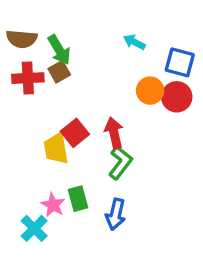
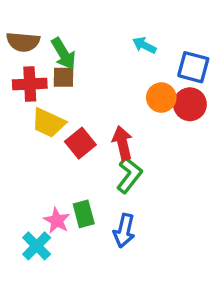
brown square: (59, 72) -> (63, 77), turned 30
yellow trapezoid: (56, 149) -> (48, 123), moved, turned -56

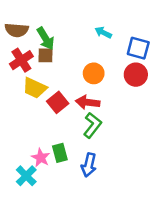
red cross: (30, 84) -> (21, 60), turned -30
orange circle: (161, 98) -> (94, 73), moved
red arrow: (122, 143) -> (88, 102), turned -70

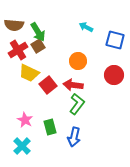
brown square: (45, 55) -> (38, 46), turned -32
red circle: (136, 75) -> (114, 75), moved
pink star: (41, 158) -> (25, 120), moved

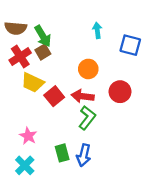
cyan arrow: (86, 27) -> (97, 30), turned 56
red circle: (114, 75) -> (120, 92), moved
green rectangle: (50, 127) -> (62, 153), moved

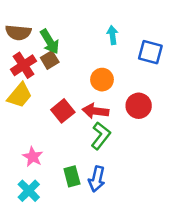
yellow trapezoid: (33, 83) -> (20, 95), moved, turned -75

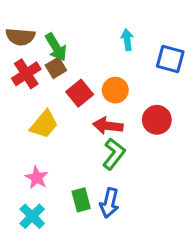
yellow trapezoid: (20, 95) -> (44, 124), moved
red square: (63, 111) -> (80, 93), moved

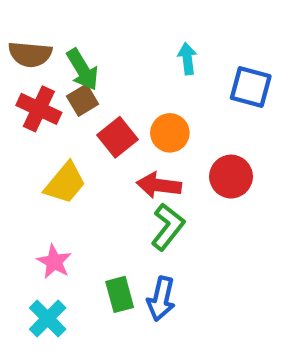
red cross: (26, 74) -> (39, 109), turned -32

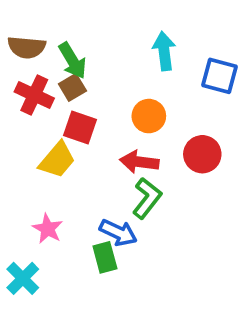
cyan arrow: (187, 59) -> (164, 51), size x1.4
red square: (117, 137) -> (80, 127), moved, turned -32
blue arrow: (161, 299) -> (118, 233), moved, turned -78
cyan cross: (48, 318) -> (23, 278), moved

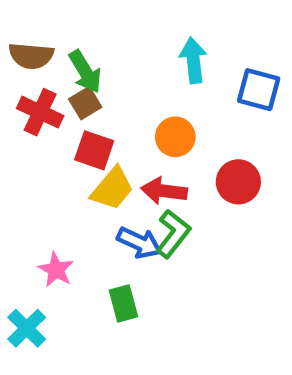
yellow trapezoid: (57, 160) -> (112, 189), moved
blue arrow: (118, 233) -> (139, 243), moved

